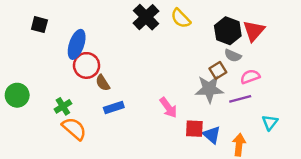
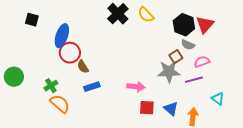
pink arrow: (168, 108) -> (136, 87), turned -48
cyan triangle: (270, 122) -> (218, 99), turned -32
red square: (194, 129) -> (147, 108), moved

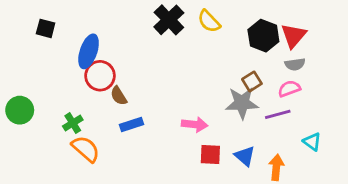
gray semicircle: (188, 45) -> (295, 64), moved, turned -32

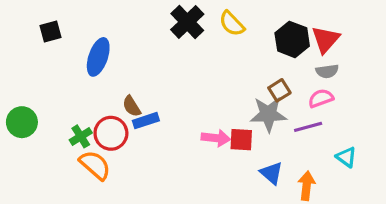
black square: (46, 28) -> (51, 31), turned -30
red circle: (100, 76) -> (111, 133), moved
blue rectangle: (132, 124) -> (146, 121), moved
red square: (210, 155) -> (241, 140), moved

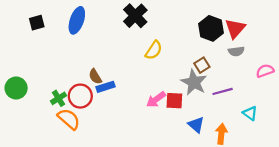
yellow semicircle: (232, 24) -> (154, 50), moved, turned -102
blue ellipse: (98, 57) -> (77, 20), moved
pink semicircle: (321, 98) -> (265, 71), moved
gray star: (268, 114) -> (194, 82), turned 30
pink arrow: (216, 138) -> (156, 99), turned 138

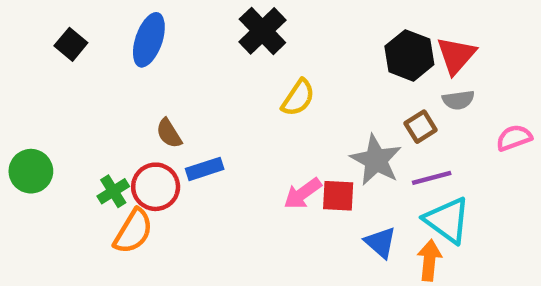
black square: (37, 23) -> (71, 44), turned -35
brown square: (202, 65) -> (421, 127), moved
brown semicircle: (95, 77) -> (169, 133), moved
cyan triangle: (250, 113) -> (447, 220), moved, size x1.6
orange semicircle: (69, 119) -> (133, 231), turned 80

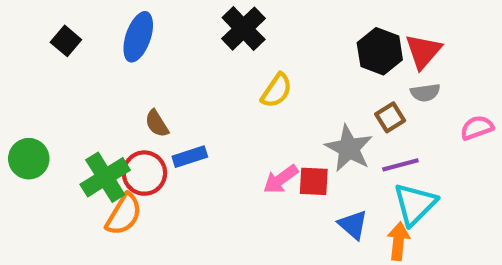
green cross: (113, 191) -> (105, 177), size x1.6
cyan triangle: (447, 220) -> (415, 204), turned 39

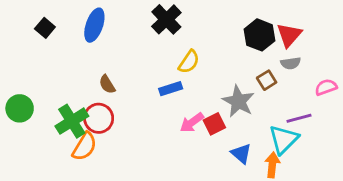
blue rectangle: (190, 157) -> (171, 89), moved
purple line: (400, 165) -> (299, 118), moved
red square: (314, 181) -> (214, 124), turned -30

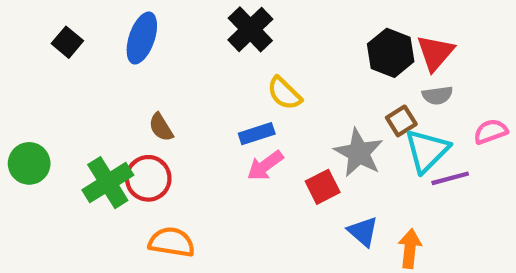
yellow semicircle: (189, 62) -> (284, 93), turned 100
pink arrow: (192, 122) -> (265, 166), moved
cyan triangle: (284, 139) -> (427, 151), moved
orange semicircle: (85, 146) -> (172, 242), moved, turned -112

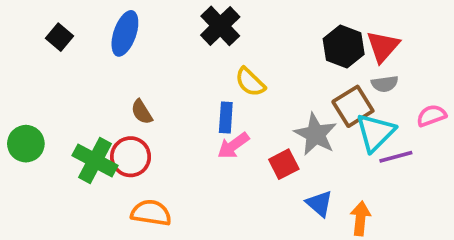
brown square: (401, 121) -> (353, 106), size x1.5
blue rectangle: (257, 134) -> (226, 117), turned -68
green cross: (108, 183) -> (95, 160), turned -30

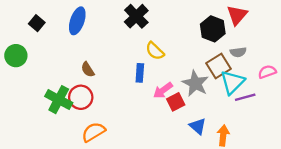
red triangle: (383, 46) -> (237, 15), moved
green circle: (26, 144) -> (16, 56), moved
pink arrow: (233, 146) -> (163, 90), moved
orange semicircle: (151, 213) -> (93, 132), turned -40

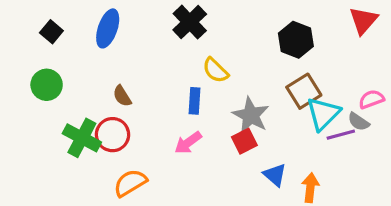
red triangle: (237, 15) -> (363, 20), moved
gray semicircle: (238, 52) -> (359, 122), moved, turned 42
green circle: (16, 56) -> (47, 85), moved
gray star: (195, 83) -> (251, 115), moved
pink arrow: (163, 90) -> (188, 143), moved

